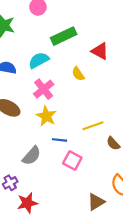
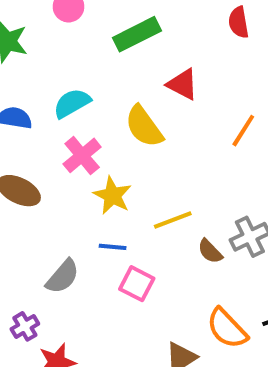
green rectangle: (64, 36) -> (137, 34), moved
yellow semicircle: (78, 74) -> (144, 126), size x1.6
yellow star: (46, 116) -> (112, 195), moved

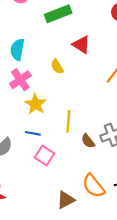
cyan semicircle: (72, 103) -> (17, 49), turned -55
yellow semicircle: (144, 126) -> (57, 67), size x0.6
yellow line: (173, 220) -> (68, 121), turned -70

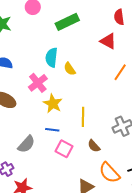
red triangle: (81, 45) -> (108, 41), moved
cyan semicircle: (17, 49) -> (52, 57), moved
brown semicircle: (88, 141) -> (94, 146), moved

